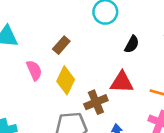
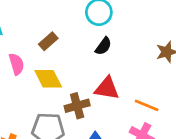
black semicircle: (132, 44) -> (103, 46), moved
yellow diamond: (66, 80) -> (48, 79), turned -60

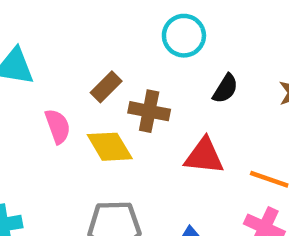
black semicircle: (103, 46) -> (225, 89), moved
brown cross: (77, 106) -> (149, 111), moved, turned 30

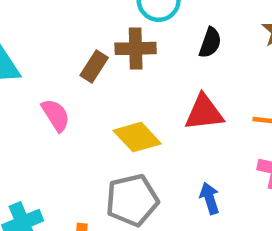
brown cross: (149, 111) -> (136, 48), moved
yellow diamond: (110, 147) -> (137, 137), moved

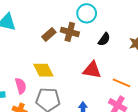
pink semicircle: (56, 115) -> (21, 86), moved
yellow diamond: (137, 137) -> (43, 70), moved

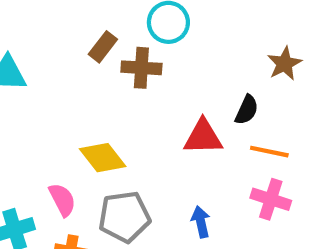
brown rectangle: (49, 35) -> (103, 47), moved
black semicircle: (104, 39) -> (247, 110), moved

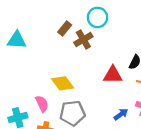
brown cross: (141, 68) -> (83, 40), turned -36
blue arrow: (201, 222) -> (121, 114), moved, turned 64

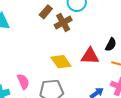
yellow diamond: (63, 83) -> (61, 62), moved

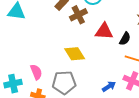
red triangle: (90, 56) -> (104, 31), moved

